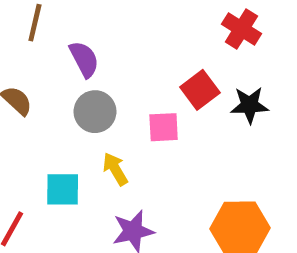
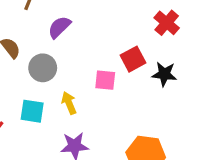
purple semicircle: (84, 59) -> (59, 27), turned -115
gray circle: (95, 112) -> (43, 68), moved

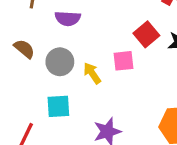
purple semicircle: (59, 27) -> (68, 18), turned -120
yellow arrow: (69, 103) -> (92, 73), moved

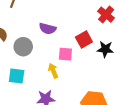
purple semicircle: (68, 18) -> (48, 29), moved
yellow arrow: (92, 73) -> (53, 71), moved

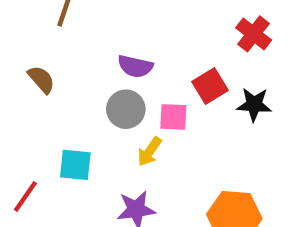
gray circle: (23, 47) -> (126, 109), moved
yellow arrow: (53, 71) -> (149, 152), turned -120

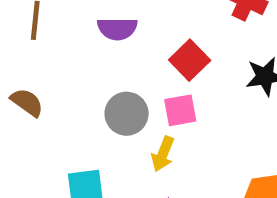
purple semicircle: (135, 66) -> (117, 29), moved
red square: (210, 86) -> (190, 60), moved

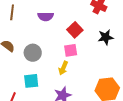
gray circle: (127, 114) -> (33, 53), moved

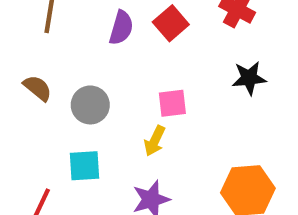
purple semicircle: (46, 16) -> (121, 28), turned -77
red square: (75, 30) -> (171, 23), moved

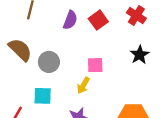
black star: (249, 78) -> (140, 55), turned -30
brown semicircle: (38, 88) -> (20, 50), size x1.5

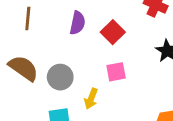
red square: (98, 20) -> (113, 32), moved
yellow arrow: (83, 85) -> (91, 99), moved

